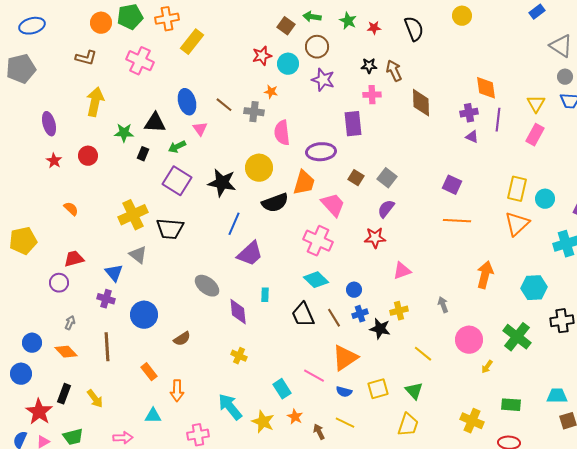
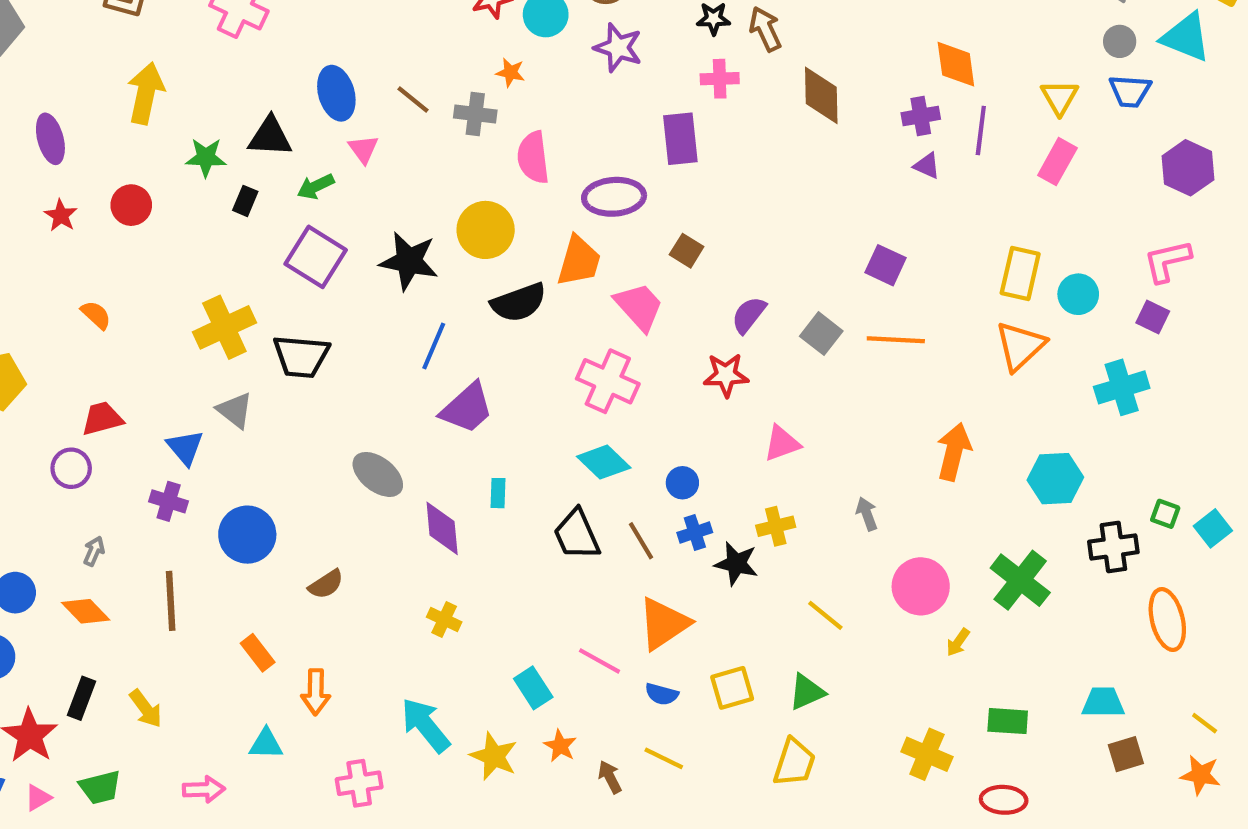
gray square: (387, 178) -> (821, 334), moved
green triangle: (414, 391) -> (807, 692), turned 48

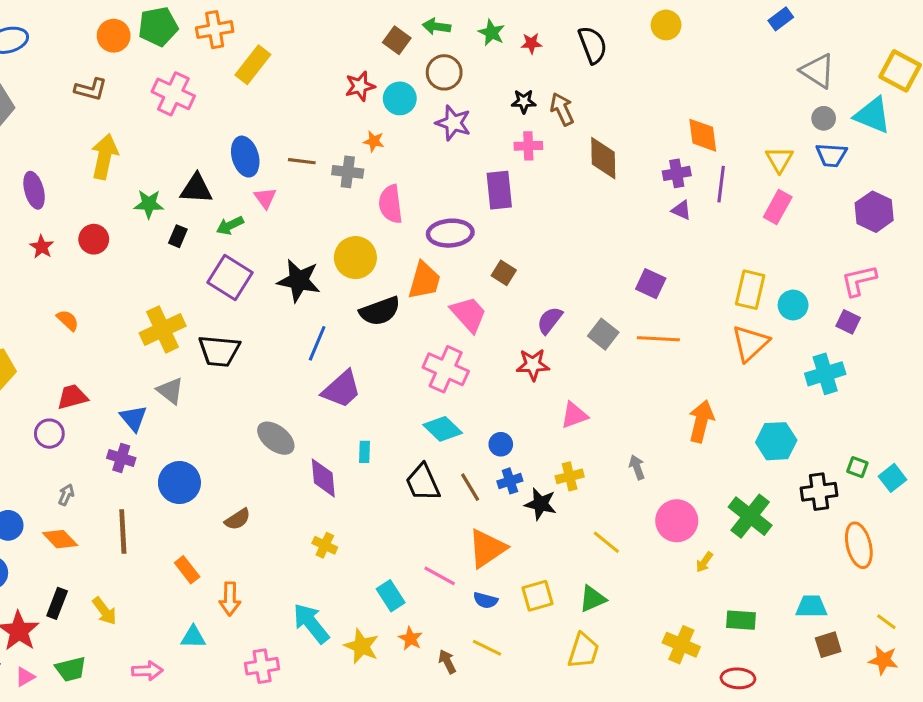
brown line: (413, 99) -> (302, 161), turned -32

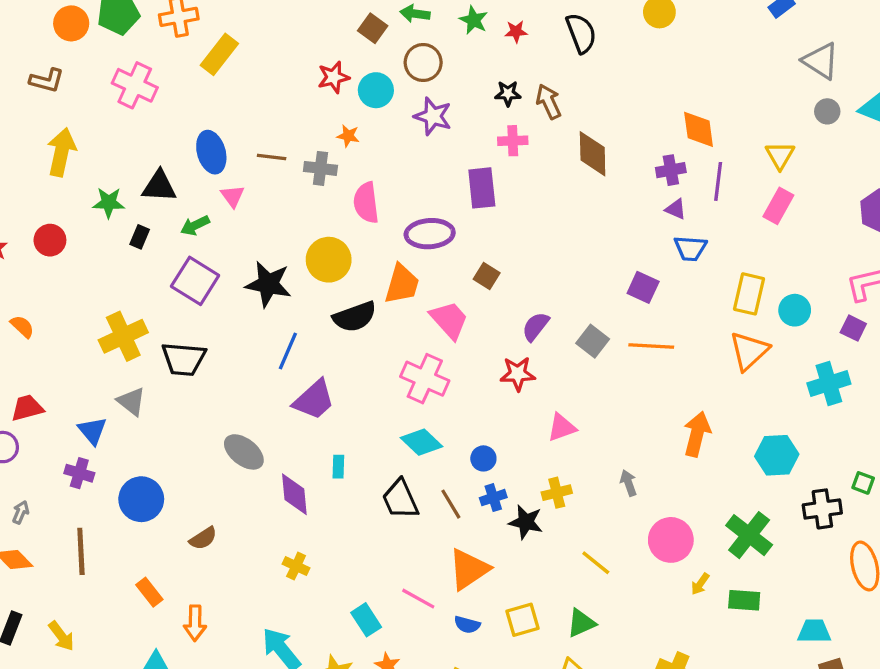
blue trapezoid: (831, 155) -> (690, 248), moved
green rectangle: (741, 620) -> (744, 600), moved

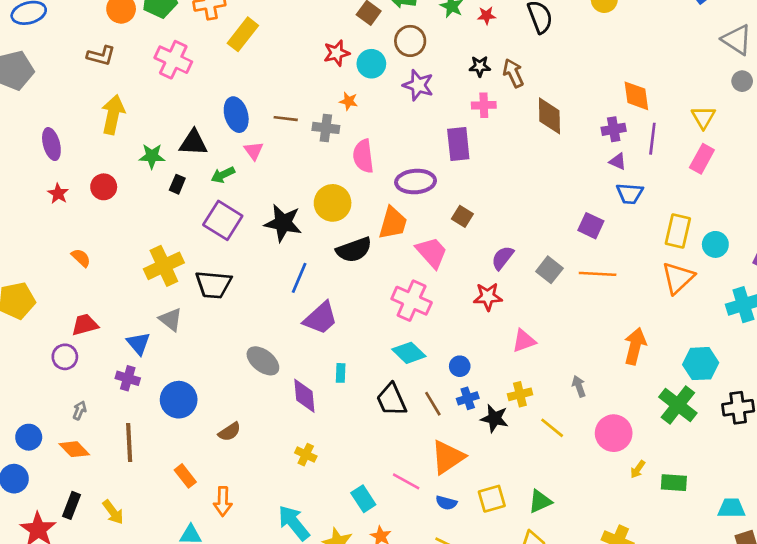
green cross: (749, 535) -> (678, 405), moved
yellow line: (596, 563) -> (552, 428), moved

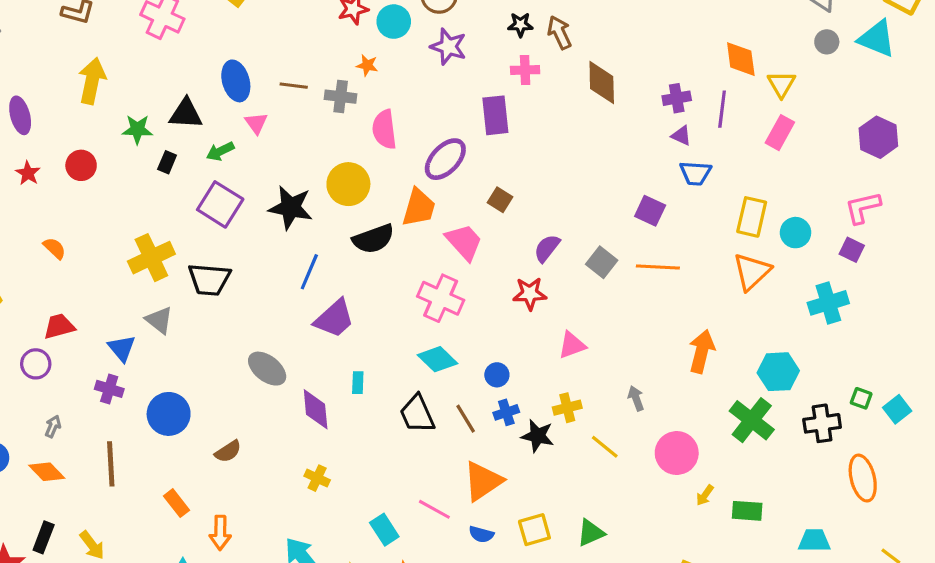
orange diamond: (636, 96) -> (741, 59), moved
purple ellipse: (416, 182) -> (445, 159), turned -42

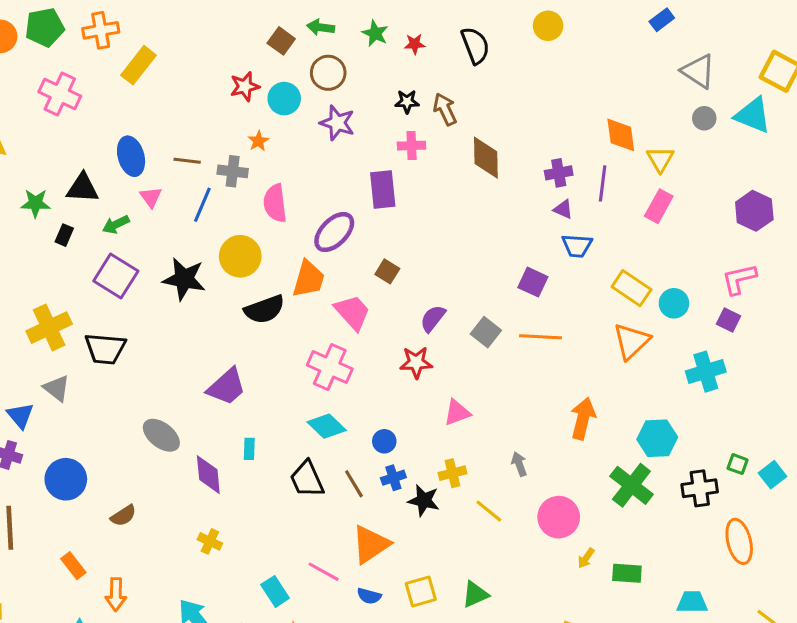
orange star: (367, 65) -> (258, 141), turned 30
yellow rectangle: (752, 217) -> (631, 288), turned -69
blue line: (309, 272) -> (202, 205), moved

